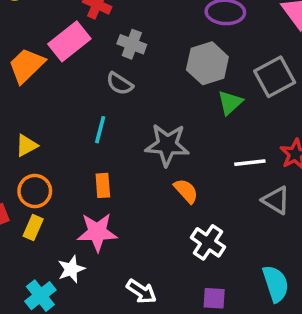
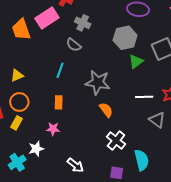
orange trapezoid: (27, 65) -> (21, 30), turned -70
pink star: (97, 232) -> (53, 129), size x0.6
cyan semicircle: (276, 284) -> (142, 160), moved

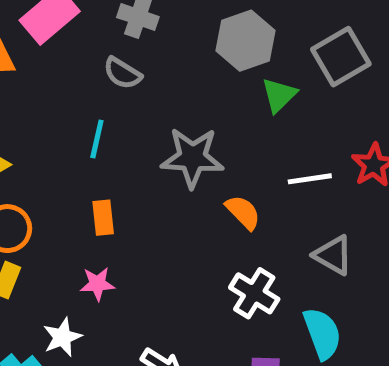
orange semicircle: (106, 110) -> (243, 212), moved
gray triangle: (157, 120) -> (333, 255), moved

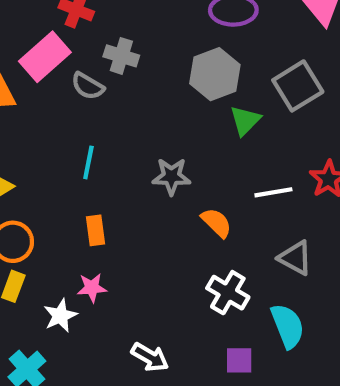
gray semicircle: (122, 73) -> (88, 86), moved
gray star: (192, 158) -> (171, 176), size x0.7
white star: (62, 337) -> (60, 316), moved

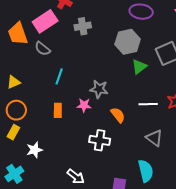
gray cross: (121, 56) -> (83, 26), turned -35
gray semicircle: (88, 86) -> (42, 49), moved
pink star: (92, 288) -> (84, 105), moved
white cross: (228, 293) -> (100, 140), moved, turned -30

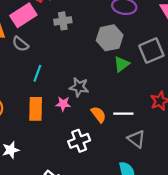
white line: (148, 104) -> (123, 114), moved
orange rectangle: (58, 110) -> (36, 109), size x1.5
white cross: (100, 140) -> (79, 141), turned -30

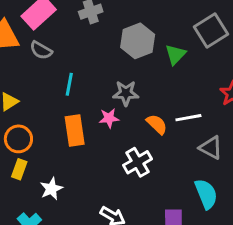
gray hexagon: (110, 38) -> (138, 41), moved

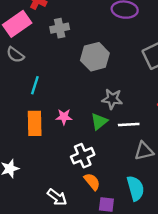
green triangle: (175, 54) -> (99, 122), moved
gray star: (126, 93) -> (112, 99), moved
orange semicircle: (157, 124) -> (92, 182), moved
gray triangle: (211, 148) -> (144, 151), turned -48

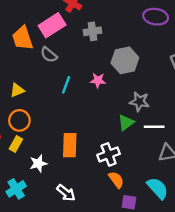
pink star: (64, 117) -> (98, 80), moved
orange rectangle: (35, 123) -> (70, 145), moved
cyan semicircle: (135, 188) -> (158, 188), turned -30
white arrow: (57, 197) -> (66, 193), moved

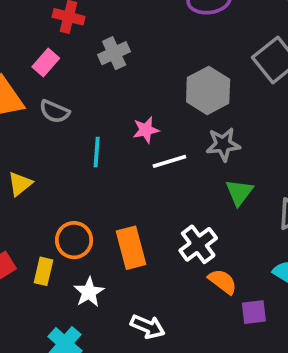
pink rectangle: (52, 25) -> (46, 62), size x0.6
gray hexagon: (125, 60) -> (208, 90), moved
orange circle: (19, 120) -> (74, 240), moved
green triangle: (126, 123) -> (239, 192), moved
white line: (154, 127) -> (169, 161), moved

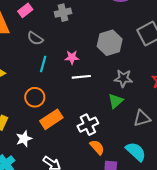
gray semicircle: (54, 111) -> (35, 38), moved
gray star: (223, 144) -> (123, 78), moved
orange circle: (74, 240) -> (35, 97), moved
orange rectangle: (131, 248) -> (51, 119), turned 60

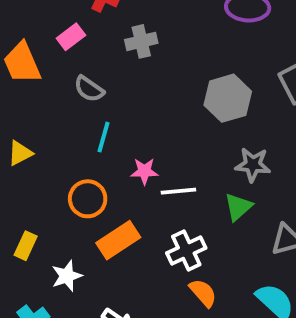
pink star: (72, 57) -> (144, 171), moved
white line: (81, 77) -> (178, 191), moved

